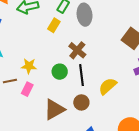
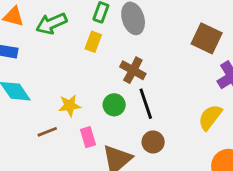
yellow semicircle: (108, 86) -> (210, 117), moved
pink rectangle: (27, 89) -> (88, 137), moved, turned -32

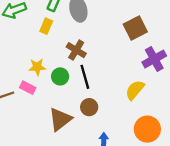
brown square: (207, 38) -> (135, 28), turned 35
yellow star: (70, 106) -> (37, 67), moved
pink rectangle: (88, 137) -> (28, 88), moved, turned -49

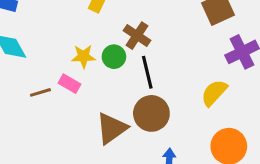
green circle: (60, 76) -> (114, 57), moved
brown circle: (89, 107) -> (151, 113), size x1.5

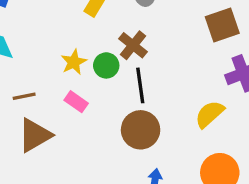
yellow star: (83, 56) -> (74, 62), turned -30
pink rectangle: (69, 84) -> (76, 102), moved
brown triangle: (112, 128) -> (35, 135), moved

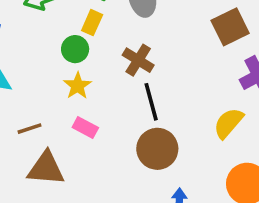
green circle: (106, 65) -> (75, 49), moved
brown triangle: (35, 135) -> (46, 168), turned 42

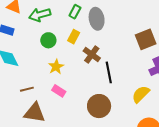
yellow rectangle: (92, 23) -> (74, 37), moved
green circle: (75, 49) -> (48, 40), moved
black line: (151, 102) -> (109, 72), moved

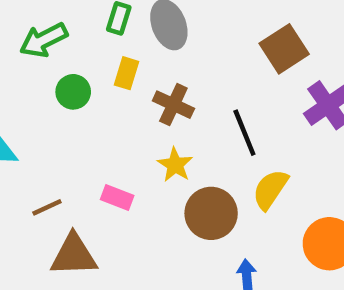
yellow star: (56, 67) -> (175, 165), moved
black line: (109, 72) -> (244, 133), moved
yellow semicircle: (141, 94) -> (270, 189), moved

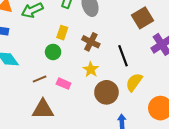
yellow rectangle: (126, 73) -> (62, 33), moved
green circle: (73, 92) -> (53, 52), moved
brown line: (47, 207) -> (40, 79), moved

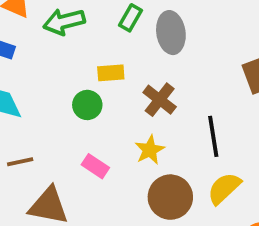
yellow rectangle: (62, 33) -> (111, 73), turned 56
brown line: (40, 79) -> (20, 162), moved

